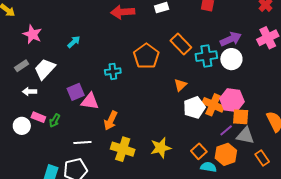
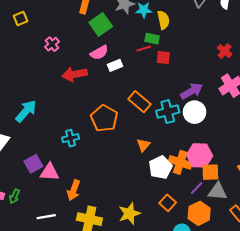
cyan arrow: (74, 42) -> (26, 111), size x1.6
orange square: (199, 151) -> (168, 203), moved

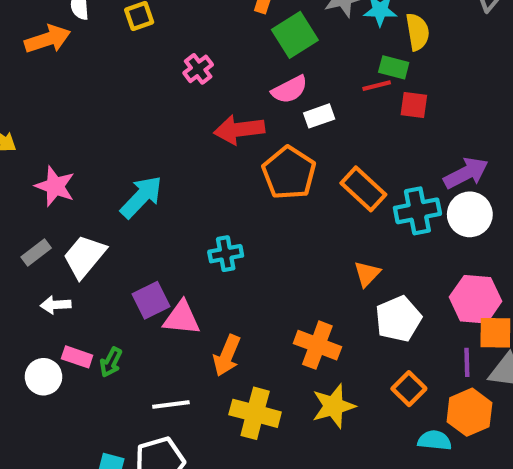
orange pentagon: (104, 118) -> (289, 173), moved
orange cross: (180, 162) -> (317, 345), moved
purple line: (197, 188) -> (467, 362), turned -48

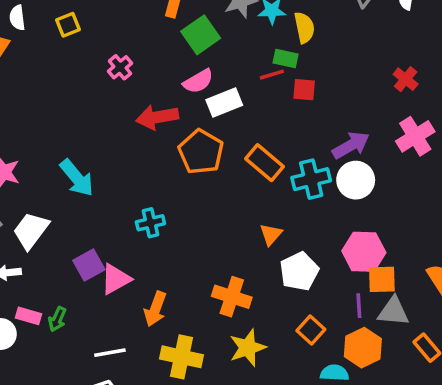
white rectangle: (319, 116) -> (224, 102), size x1.4
cyan arrow: (141, 197) -> (77, 178), turned 99
pink triangle: (182, 318) -> (116, 279), turned -32

